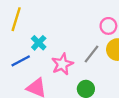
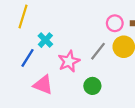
blue line: (21, 61) -> (27, 58), turned -30

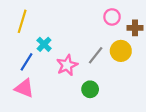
pink circle: (115, 23) -> (112, 17), moved
pink triangle: (43, 85) -> (24, 88), moved

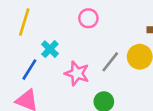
pink circle: (112, 17) -> (88, 18), moved
pink star: (67, 65) -> (77, 73), turned -30

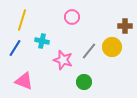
cyan cross: (50, 49) -> (42, 41), turned -32
blue line: (29, 70) -> (15, 48), moved

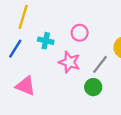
pink circle: (72, 17) -> (80, 33), moved
gray line: (89, 51) -> (100, 64), moved

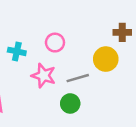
gray line: (100, 64) -> (78, 78), turned 36

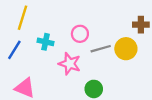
gray line: (78, 78) -> (101, 49), moved

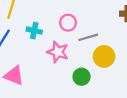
yellow circle: (126, 49) -> (104, 56), moved

